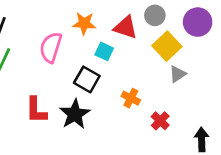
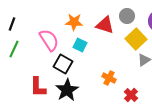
pink semicircle: (51, 47) -> (49, 40), turned 130
cyan square: (104, 51) -> (80, 45), moved
black square: (87, 79) -> (63, 64), moved

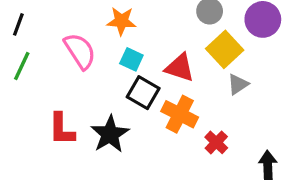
red triangle: (105, 25) -> (180, 68), moved
black square: (63, 64) -> (143, 93), moved
orange cross: (109, 78) -> (180, 114), size x1.5

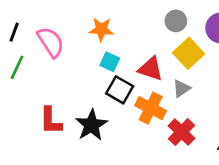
pink semicircle: (80, 51) -> (51, 42), moved
gray triangle: (238, 84) -> (182, 88), moved
red cross: (216, 142) -> (182, 132), size x1.4

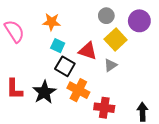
orange cross: (151, 108) -> (78, 90), moved
red cross: (182, 132) -> (104, 108), moved, turned -36

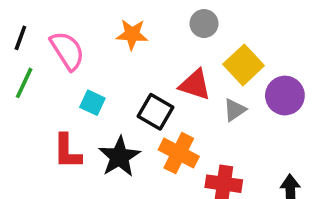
gray circle: (106, 16) -> (204, 24), moved
purple circle: (139, 21) -> (285, 96), moved
cyan square: (58, 46) -> (92, 103), moved

